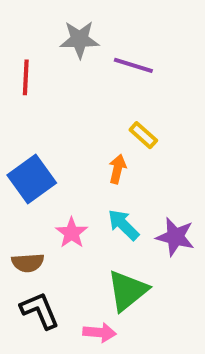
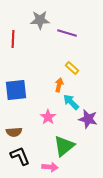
blue square: (32, 179) -> (16, 90), turned 30
cyan arrow: (123, 225) -> (71, 102), moved
pink star: (72, 233) -> (48, 117), moved

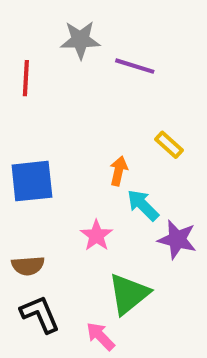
yellow rectangle: (72, 68) -> (169, 145), moved
pink arrow: (50, 167) -> (100, 336), turned -140

